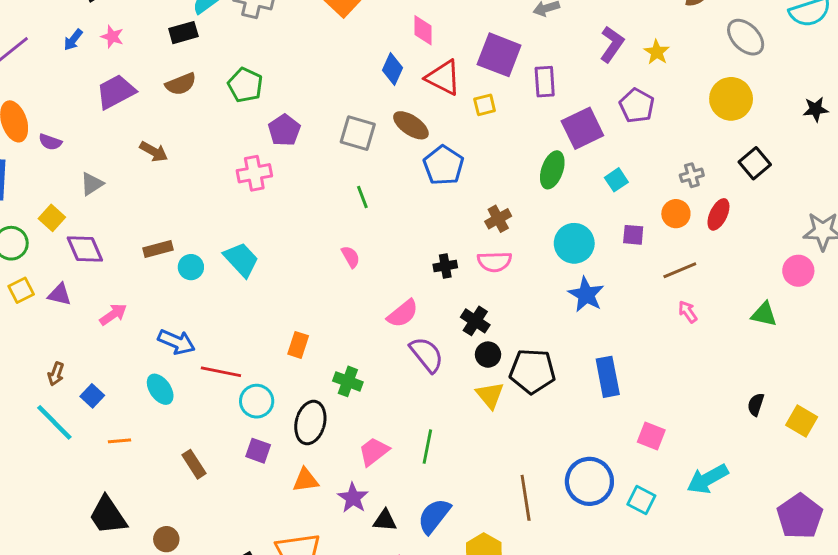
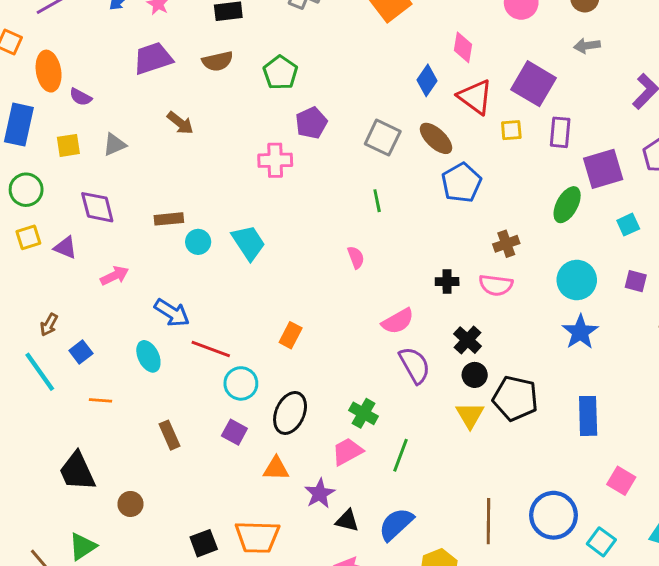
purple rectangle: (545, 82) -> (560, 132), moved
yellow square: (52, 218) -> (68, 145), moved, turned 30
green cross: (348, 381) -> (363, 413), moved

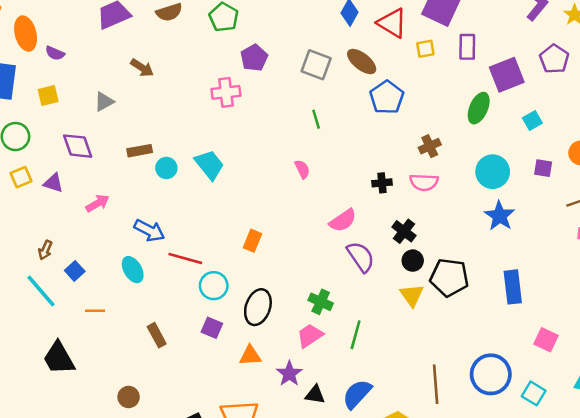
gray triangle: (114, 145) -> (104, 102), moved
black trapezoid: (77, 471) -> (59, 358), moved

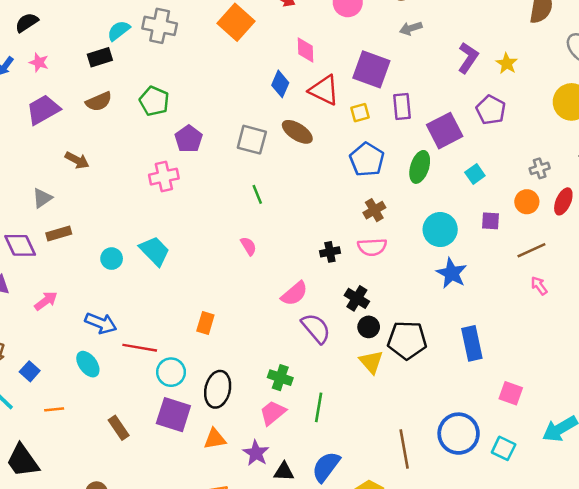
blue pentagon: (387, 97) -> (367, 160), moved
brown rectangle: (140, 151) -> (59, 233), moved
purple square: (212, 328) -> (173, 415), size x1.6

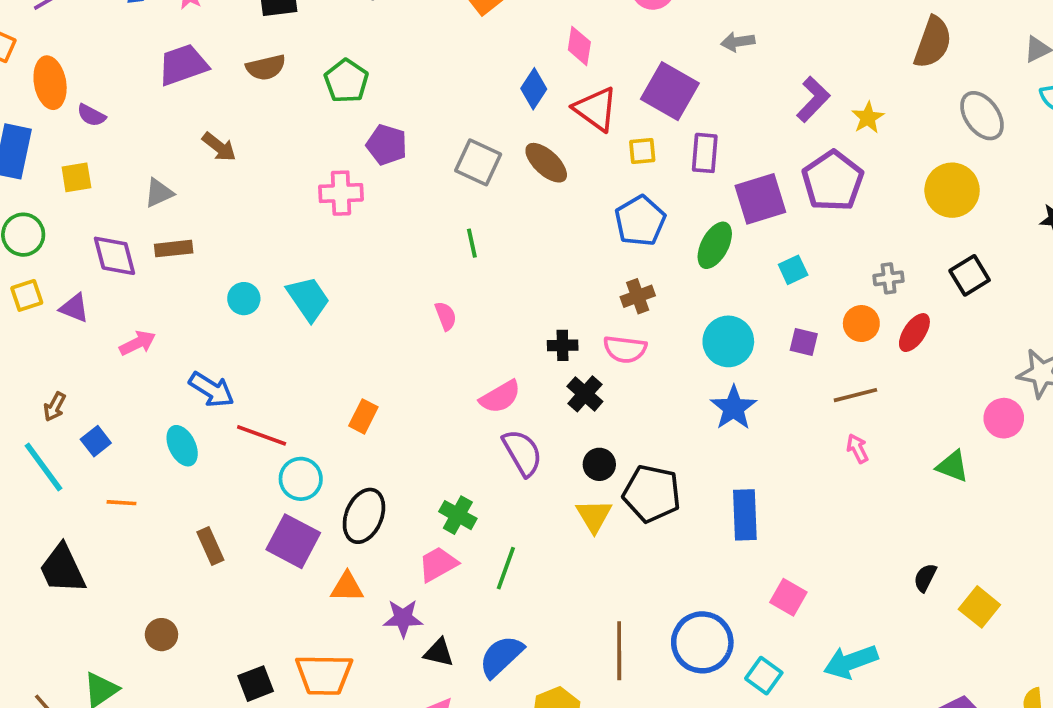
purple pentagon: (491, 110) -> (833, 181), size x1.4
purple pentagon: (189, 139) -> (387, 145), turned -30
black cross: (357, 298) -> (585, 394), moved
purple star: (256, 453) -> (403, 618), turned 30

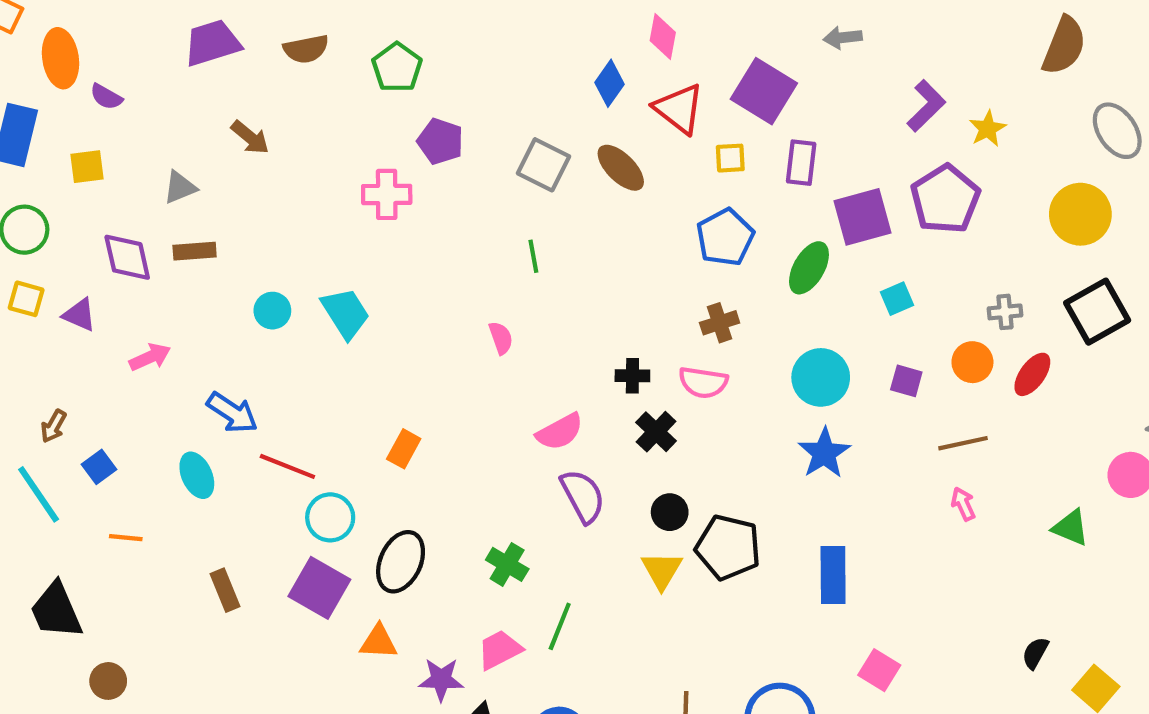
black square: (970, 275) -> (1097, 312), size x1.4
yellow square: (27, 295) -> (26, 299), turned 32
pink trapezoid: (438, 564) -> (500, 650), moved
brown circle: (161, 635) -> (108, 681), moved

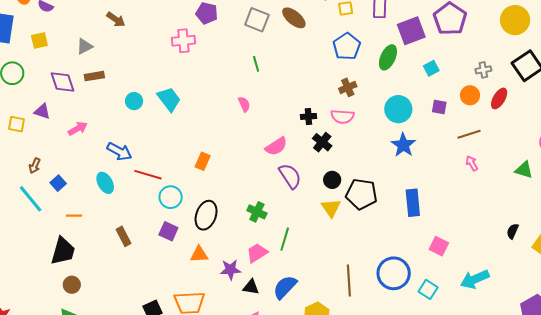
yellow square: (26, 299) -> (17, 124), moved
purple square: (319, 588) -> (168, 231), size x0.7
black trapezoid: (56, 611) -> (63, 251), moved, turned -136

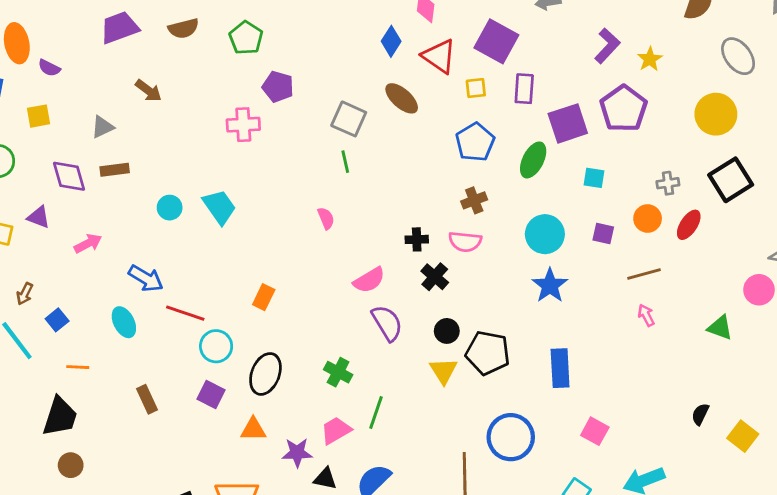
gray square: (257, 20) -> (349, 119), moved
cyan square: (431, 68) -> (594, 178), turned 35
blue circle: (394, 273) -> (511, 437), moved

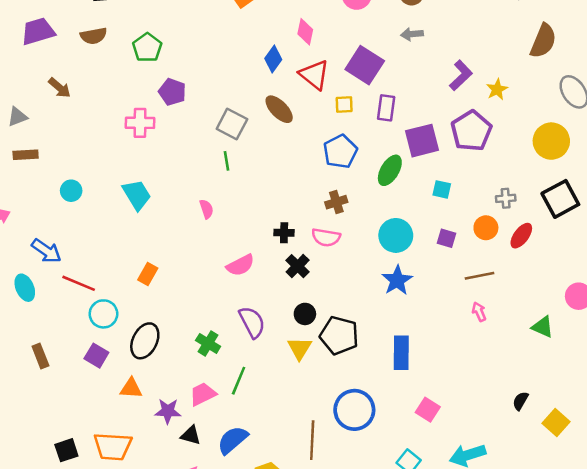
cyan trapezoid: (219, 207) -> (137, 195), moved
purple semicircle: (387, 323) -> (252, 322), moved

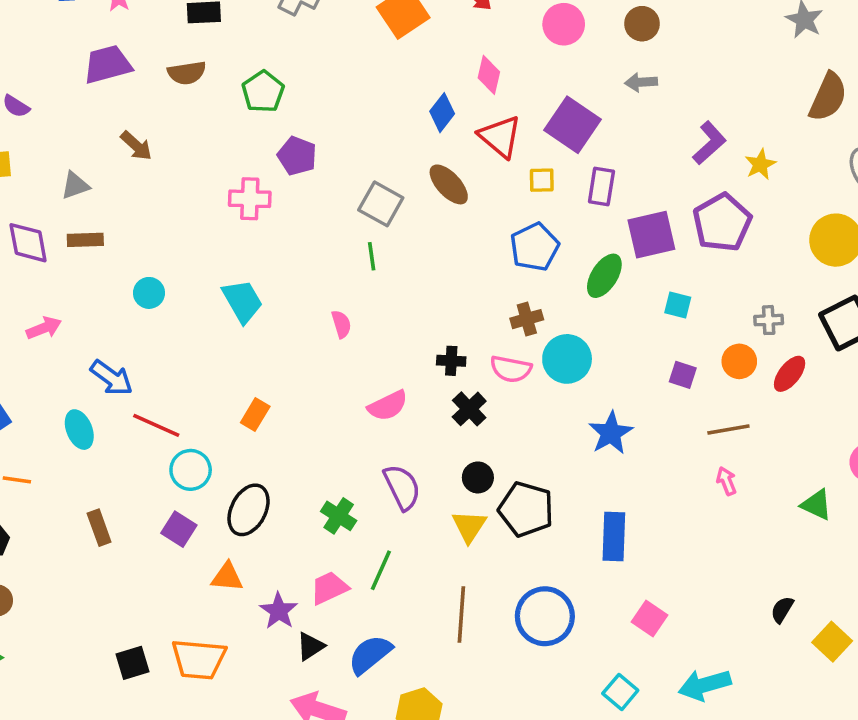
cyan circle: (396, 235) -> (567, 359), moved
purple star: (168, 411) -> (279, 611), turned 30
black triangle: (191, 435) -> (310, 646), turned -50
brown line: (312, 440) -> (461, 614), moved

